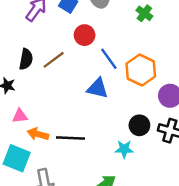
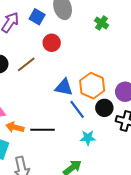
blue line: (109, 59) -> (77, 109), moved
orange hexagon: (141, 70) -> (92, 86), moved
black circle: (139, 125) -> (104, 108), moved

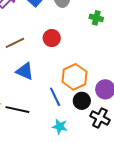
green cross: (102, 23) -> (96, 18), turned -32
red circle: (52, 43) -> (52, 38), moved
blue triangle: (64, 87) -> (25, 71), moved

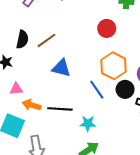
red circle: (52, 38) -> (107, 28), moved
cyan star: (60, 126) -> (88, 123), moved

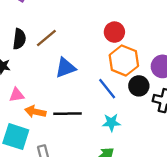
red circle: (107, 28) -> (114, 32), moved
blue triangle: (61, 68) -> (65, 68), turned -30
cyan star: (88, 123) -> (111, 122), moved

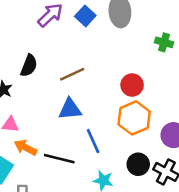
brown line: (46, 38) -> (72, 74), moved
black circle: (139, 86) -> (138, 164), moved
blue line: (107, 89) -> (93, 141), moved

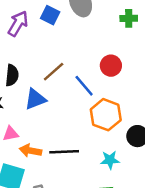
blue triangle: (70, 109) -> (35, 99), moved
orange hexagon: (134, 118) -> (106, 115), moved
blue line: (93, 141) -> (84, 86), moved

